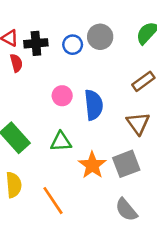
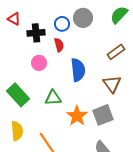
black cross: (36, 43) -> (36, 33), moved
red semicircle: (16, 63) -> (59, 45), moved
pink circle: (62, 96) -> (39, 63), moved

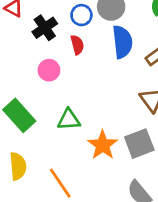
black cross: (36, 33) -> (45, 28), turned -30
blue semicircle: (78, 70) -> (122, 42), moved

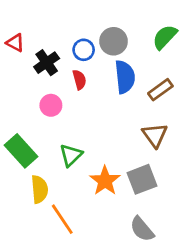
green triangle: (69, 120) -> (71, 155), turned -40
yellow semicircle: (18, 166) -> (39, 189), moved

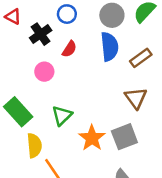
gray circle: (113, 41) -> (112, 15), moved
blue circle: (84, 50) -> (67, 14), moved
red semicircle: (79, 80) -> (69, 49), turned 48

